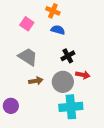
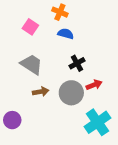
red arrow: (83, 75) -> (94, 85), turned -32
cyan cross: (71, 107) -> (97, 122), moved, turned -30

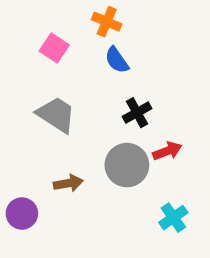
blue semicircle: (66, 34) -> (117, 60), turned -140
brown arrow: (41, 92) -> (68, 183), moved
cyan cross: (97, 122) -> (173, 218), size x0.6

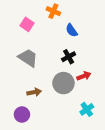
blue semicircle: (117, 60) -> (72, 30), moved
purple circle: (22, 213) -> (22, 114), moved

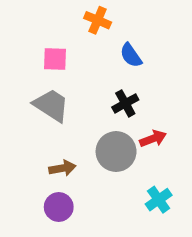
pink square: (27, 24) -> (55, 59), moved, turned -32
purple circle: (22, 114) -> (59, 207), moved

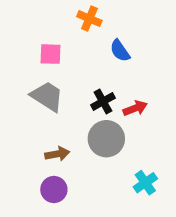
black cross: (125, 103) -> (103, 101), moved
red arrow: (153, 139) -> (135, 108), moved

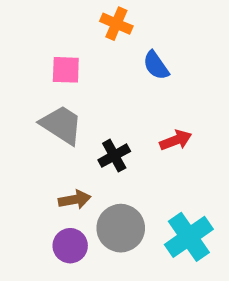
black cross: (103, 101) -> (114, 156), moved
gray circle: (106, 139) -> (121, 228), moved
cyan cross: (145, 183) -> (189, 237), size x1.5

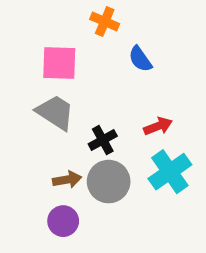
pink square: (66, 70) -> (59, 63), size x1.4
gray circle: (121, 228) -> (109, 182), moved
cyan cross: (189, 237) -> (170, 172), moved

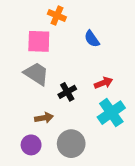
orange cross: (105, 21) -> (57, 16), moved
gray circle: (109, 182) -> (71, 144), moved
purple circle: (63, 221) -> (31, 145), moved

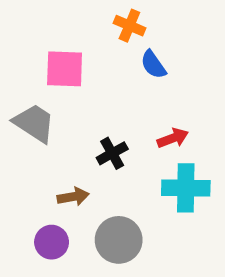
orange cross: (57, 16) -> (129, 26), moved
gray trapezoid: (36, 74) -> (34, 123), moved
cyan cross: (111, 113) -> (186, 188), turned 36

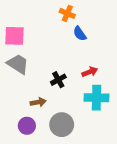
pink square: (65, 69) -> (15, 36), moved

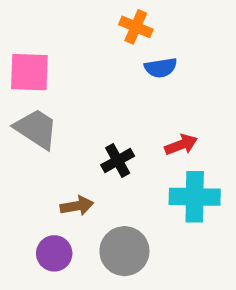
blue semicircle: (80, 34) -> (161, 68), turned -64

